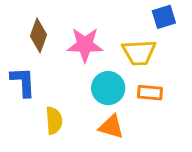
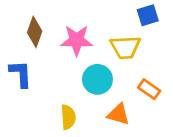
orange rectangle: (150, 93) -> (149, 89), moved, turned 30
yellow semicircle: (54, 121) -> (68, 117), moved
orange triangle: (111, 127) -> (118, 114), moved

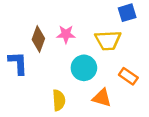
brown diamond: (35, 32) -> (38, 39), moved
pink star: (77, 40) -> (66, 34), size x0.7

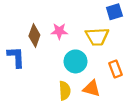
orange rectangle: (128, 76) -> (116, 69), turned 35
yellow semicircle: (59, 100) -> (65, 91), moved

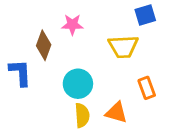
pink star: (59, 31) -> (72, 25), moved
cyan circle: (75, 61) -> (78, 84), moved

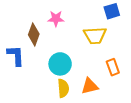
orange triangle: (116, 113) -> (90, 86), turned -30

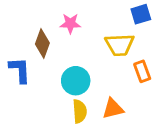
orange rectangle: (113, 67) -> (142, 71), moved

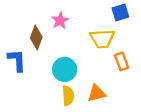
pink star: (70, 23) -> (60, 20), turned -30

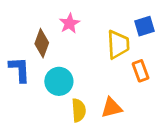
blue square: (120, 13) -> (144, 26), moved
yellow trapezoid: (102, 39) -> (118, 44), turned -90
cyan circle: (65, 69) -> (59, 81), moved

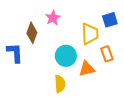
cyan circle: (59, 81) -> (66, 56), moved
orange triangle: (112, 108) -> (87, 69), moved

